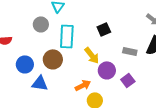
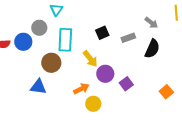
gray rectangle: (130, 51) -> (128, 38), moved, turned -32
blue circle: (25, 64) -> (23, 42), moved

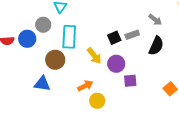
black square: (102, 33) -> (114, 38), moved
purple circle: (105, 74) -> (116, 64), moved
purple square: (126, 84) -> (130, 81), turned 32

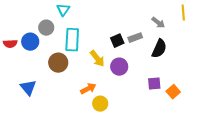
purple square: (130, 81) -> (154, 84), moved
blue triangle: (42, 84) -> (28, 88), moved, turned 42

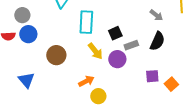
gray circle: (46, 28) -> (22, 15), moved
gray rectangle: (135, 38) -> (131, 45), moved
cyan rectangle: (72, 40) -> (86, 22), moved

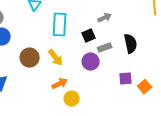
gray arrow: (156, 15) -> (105, 18), moved, turned -64
black semicircle: (157, 41) -> (131, 44), turned -36
yellow arrow: (95, 51) -> (56, 58), moved

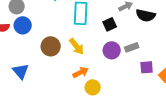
black semicircle: (131, 44) -> (146, 15), moved, turned 114
gray rectangle: (105, 48) -> (132, 47), moved

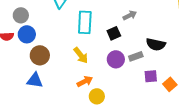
black semicircle: (146, 15) -> (156, 44), moved
brown circle: (51, 46) -> (40, 55), moved
blue triangle: (21, 71) -> (35, 80), moved, turned -42

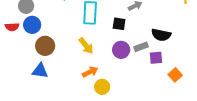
black square: (114, 33) -> (119, 24), turned 32
purple square: (151, 76) -> (156, 58), moved

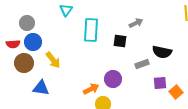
brown circle: (45, 46) -> (24, 63), moved
yellow arrow: (86, 46) -> (53, 60), moved
purple circle: (121, 50) -> (113, 79), moved
purple square: (156, 58) -> (160, 83), moved

